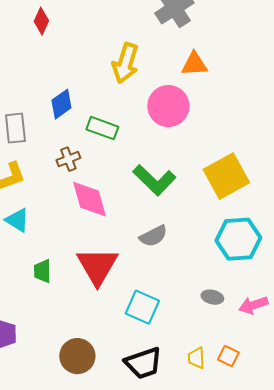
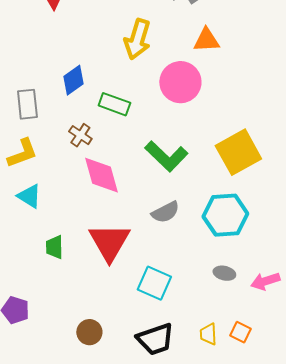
brown cross: (68, 159) -> (80, 135), turned -35
cyan hexagon: (238, 239) -> (225, 215), moved
brown circle: (77, 356) -> (89, 332), size x0.7

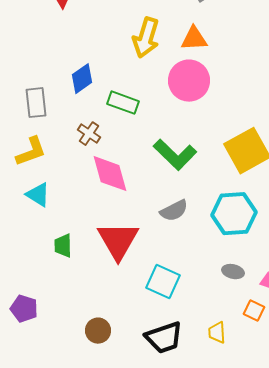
orange triangle: (206, 40) -> (194, 39), moved
orange square: (240, 332) -> (254, 311), moved

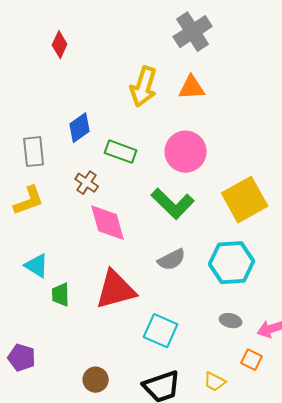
pink circle: (189, 81) -> (186, 152), moved
cyan triangle: (38, 195) -> (37, 266), moved
red triangle: (118, 241) -> (116, 290), turned 45
yellow trapezoid: (217, 333) -> (215, 382), turned -60

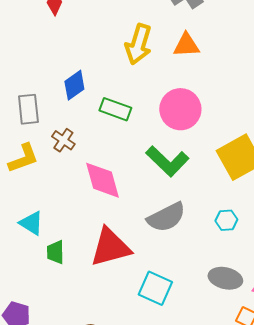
brown cross: (87, 183) -> (63, 140), moved
gray semicircle: (172, 260) -> (166, 217), size x1.4
cyan hexagon: (232, 263) -> (226, 220), size x0.5
gray ellipse: (231, 321) -> (225, 278), size x1.5

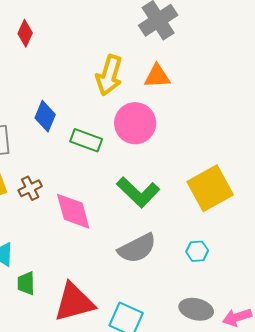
blue diamond: (74, 85) -> (45, 116), turned -32
pink circle: (180, 109) -> (135, 123), moved
brown cross: (63, 140) -> (30, 188), moved, turned 30
red triangle: (110, 247) -> (74, 302), moved

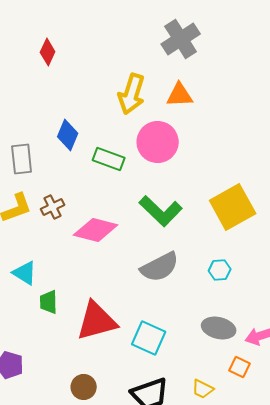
pink diamond: (73, 211) -> (96, 230), turned -60

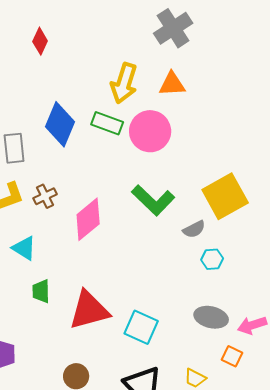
blue diamond: (68, 135) -> (60, 124), size x1.4
green rectangle: (109, 159) -> (107, 123), moved
pink diamond: (96, 230) -> (88, 219), turned -54
gray semicircle: (160, 267) -> (194, 229), moved, size x0.6
cyan triangle: (25, 273) -> (24, 248), moved

